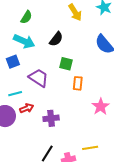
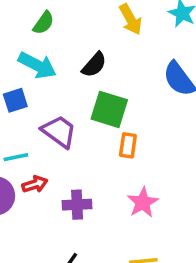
green square: (66, 64) -> (109, 109), size x1.5
pink star: (101, 106) -> (143, 202), moved

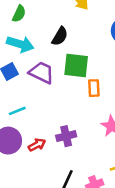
purple trapezoid: (59, 131) -> (42, 72), moved
red arrow: (35, 184) -> (37, 145), moved

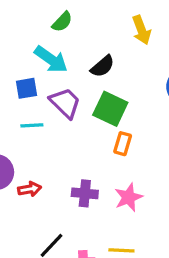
cyan line: (17, 111) -> (32, 125), moved
purple cross: (66, 136) -> (85, 193), moved

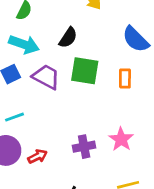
cyan line: (32, 125) -> (15, 117), moved
orange rectangle: (123, 144) -> (125, 78), moved

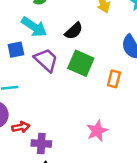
purple cross: (84, 147) -> (41, 144), moved

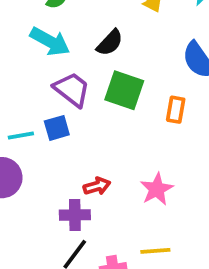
blue square: (16, 50) -> (57, 128), moved
red arrow: (21, 127) -> (97, 186), moved

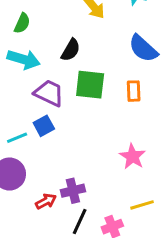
red arrow: (97, 186) -> (46, 201), moved

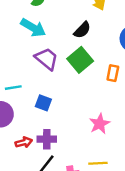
black semicircle: (71, 50) -> (82, 30), moved
green square: (90, 85) -> (80, 60), turned 30
blue square: (44, 126) -> (43, 103), moved, turned 35

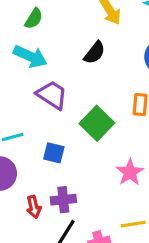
green square: (80, 60) -> (97, 123), moved
red arrow: (24, 142) -> (34, 207), turned 98

